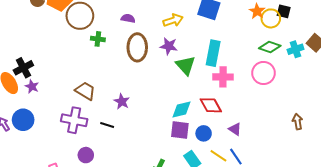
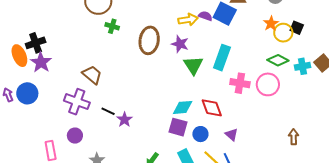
purple semicircle: (128, 18) -> (205, 16), moved
pink cross: (223, 77) -> (240, 83), moved
purple star: (32, 87) -> (41, 62), size x1.5
purple star: (122, 102) -> (124, 120), moved
purple circle: (86, 155) -> (75, 136), moved

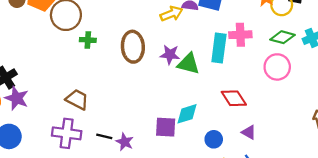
purple star: (180, 44) -> (170, 55), moved
green triangle: (193, 65) -> (189, 64), turned -30
pink cross: (240, 83) -> (240, 35), moved
red diamond: (212, 108) -> (234, 98), moved
purple square: (178, 127) -> (166, 127), moved

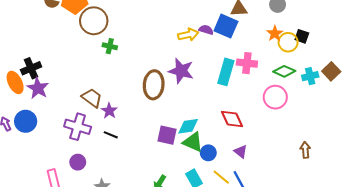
brown ellipse: (133, 47) -> (154, 85), moved
purple star: (170, 55) -> (181, 71), size x1.4
green triangle: (189, 64) -> (193, 142), moved
purple star: (125, 142) -> (109, 111), moved

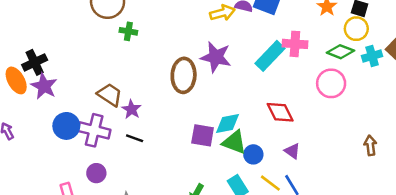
yellow circle: (288, 42) -> (356, 29), moved
cyan rectangle: (226, 72) -> (270, 56), turned 30
blue circle: (26, 121) -> (66, 126), moved

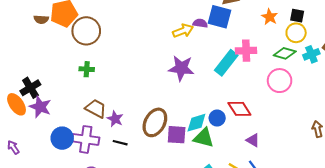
green cross: (128, 31) -> (87, 69), moved
brown ellipse: (184, 75) -> (155, 122), moved, turned 32
blue circle: (253, 154) -> (217, 118), moved

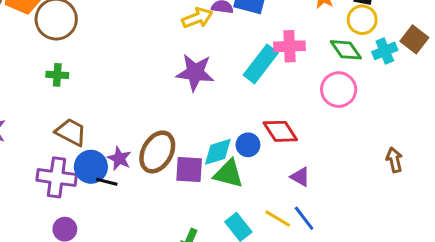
green diamond: (285, 53) -> (346, 50), turned 40
purple star: (115, 119) -> (119, 158), moved
blue circle: (62, 138) -> (91, 167), moved

